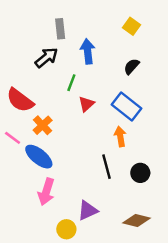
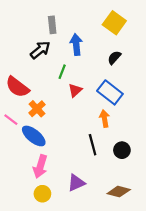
yellow square: (132, 26) -> (114, 23), size x1.5
yellow circle: (66, 229) -> (42, 194), moved

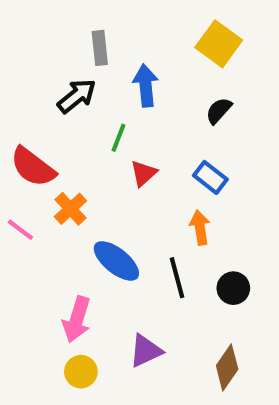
blue rectangle: (110, 92) -> (210, 177), size x0.7
blue ellipse: (34, 136) -> (116, 261), moved
brown diamond: (119, 192) -> (227, 367), turned -70

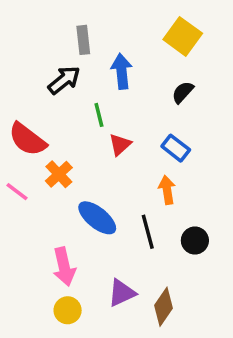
green line: (118, 138) -> (99, 115), turned -35
pink arrow: (77, 319) -> (64, 267), turned -30
brown diamond: (227, 367) -> (163, 307), moved

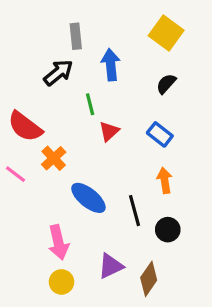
orange arrow: (167, 190) -> (165, 180), moved
black circle: (195, 241) -> (168, 230), moved

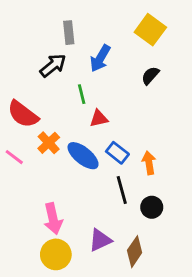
blue arrow: (111, 65) -> (100, 58), turned -144
red triangle: (109, 131) -> (99, 118), turned 30
blue rectangle: (160, 134) -> (117, 153), moved
blue ellipse: (88, 198) -> (83, 156), moved
yellow circle: (62, 282) -> (56, 254), size x1.4

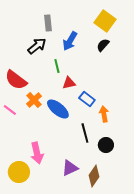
black semicircle: (150, 76) -> (103, 45), moved
blue rectangle: (117, 153) -> (87, 99), moved
yellow circle: (56, 254) -> (19, 172), moved

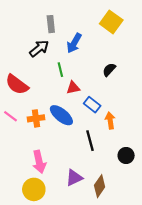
black semicircle: (103, 45) -> (109, 70), moved
orange cross: (34, 100) -> (36, 118), moved, turned 35
black circle: (106, 145) -> (126, 155), moved
yellow circle: (19, 172) -> (34, 189), moved

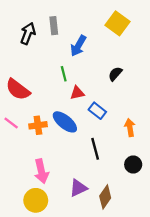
black arrow: (39, 48) -> (28, 33), moved, turned -30
orange arrow: (110, 121) -> (130, 128), moved

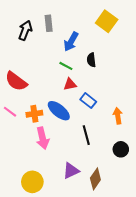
green line: (64, 74) -> (66, 66), moved, turned -48
black semicircle: (115, 74) -> (91, 60), moved, turned -48
pink arrow: (41, 171) -> (43, 138), moved

